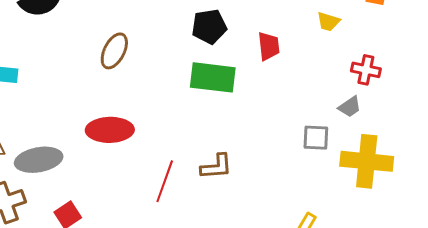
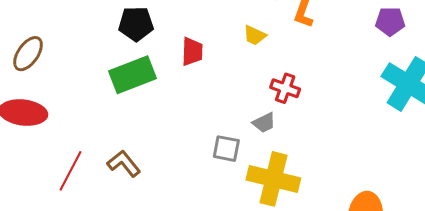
brown ellipse: (114, 51) -> (28, 54), moved
green rectangle: (213, 77) -> (132, 75), turned -36
brown L-shape: (216, 167) -> (124, 164), turned -132

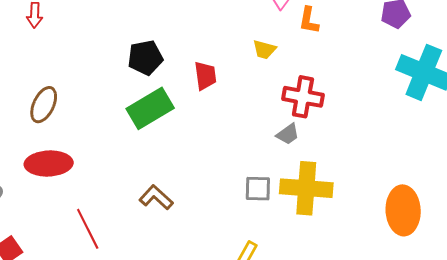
red cross: (285, 88) -> (303, 97), size x1.4
gray square: (226, 149) -> (258, 189), moved
red line: (71, 171) -> (88, 229), moved, turned -45

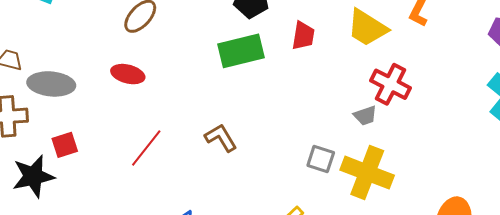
yellow trapezoid: (264, 50) -> (367, 28), size x1.8
red ellipse: (49, 164) -> (128, 74), size x0.7
red line: (88, 229) -> (146, 148), turned 48

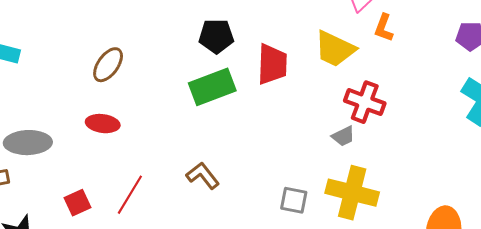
red trapezoid: (303, 36) -> (272, 64), size x1.4
red square: (65, 145) -> (77, 203), moved
gray square: (321, 159) -> (294, 200), moved

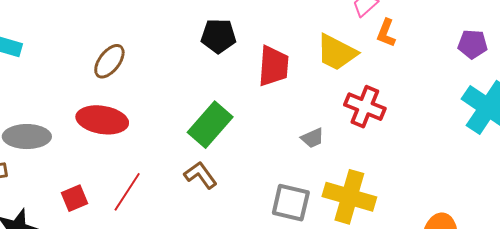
green rectangle: (212, 87) -> (210, 125), moved, turned -30
red ellipse: (103, 124) -> (102, 120), size x1.5
gray trapezoid: (343, 136) -> (312, 138), moved
gray square: (294, 200) -> (291, 203), size x1.4

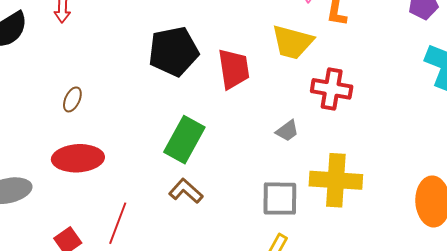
black pentagon: (219, 36) -> (174, 51), size x1.4
brown ellipse: (109, 61) -> (72, 99), size x0.7

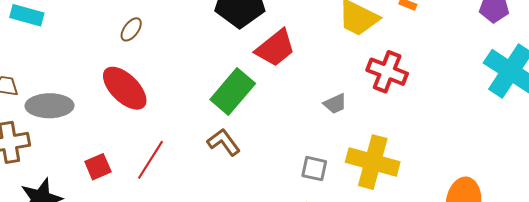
red trapezoid: (234, 69) -> (275, 48), moved, turned 48
red ellipse: (78, 158) -> (125, 88), turned 36
gray square: (280, 199) -> (314, 169), size x0.7

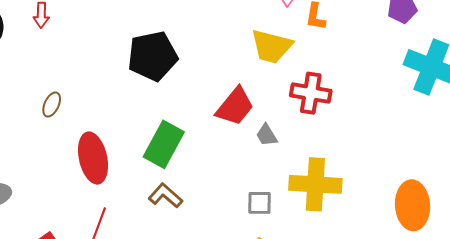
red trapezoid: (275, 48) -> (235, 106), moved
red ellipse: (125, 88) -> (93, 158), moved, turned 45
gray trapezoid: (335, 104) -> (267, 135), turned 95

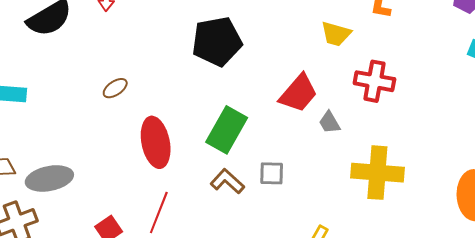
yellow trapezoid: (271, 46) -> (336, 34), size x0.7
brown ellipse: (52, 105) -> (115, 88), turned 30
gray square: (259, 203) -> (272, 173), moved

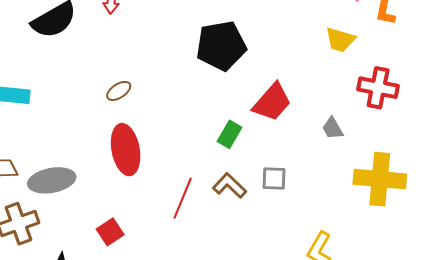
red trapezoid: (298, 93) -> (272, 102), moved
green rectangle: (227, 130) -> (230, 134), size x0.6
red ellipse: (156, 142) -> (126, 150), moved
red line: (159, 212) -> (183, 198), moved

